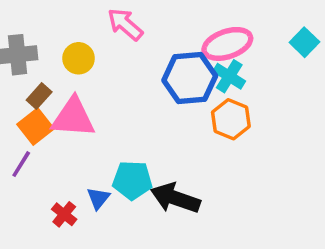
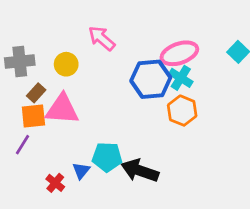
orange square: (35, 126) -> (33, 116), turned 32

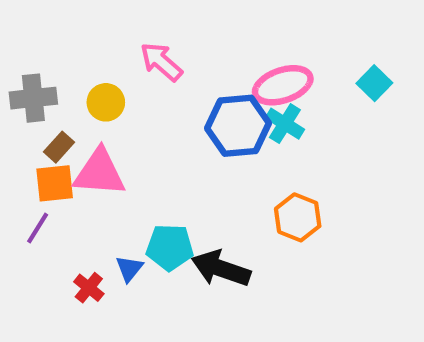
orange hexagon: (182, 111) -> (298, 217), moved

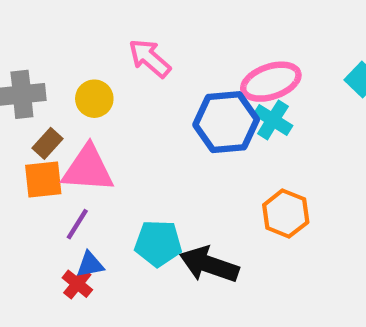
purple line: (38, 228) -> (77, 224), moved
blue triangle: (129, 269) -> (90, 265), moved, turned 40

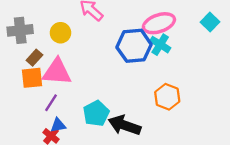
cyan pentagon: (158, 243) -> (96, 113), turned -30

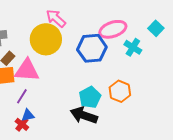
yellow circle: (60, 33) -> (46, 39), moved, size x1.8
cyan cross: (160, 45) -> (133, 47), moved
cyan pentagon: (96, 113) -> (90, 97), moved

